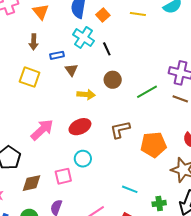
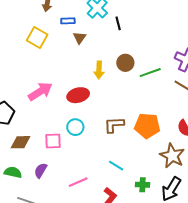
brown circle: (113, 80) -> (125, 63), moved
yellow arrow: (86, 94) -> (99, 70), moved, turned 78
brown L-shape: (120, 130) -> (114, 125), moved

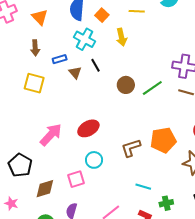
black line: (118, 23) -> (95, 65), moved
yellow arrow: (99, 70) -> (121, 37), moved
green cross: (143, 185) -> (166, 203), moved

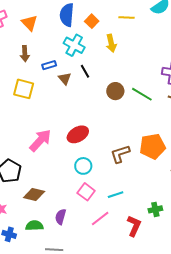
green line: (152, 88) -> (142, 94), turned 65
pink square: (76, 179) -> (86, 192), moved, turned -36
cyan line: (143, 187) -> (116, 195), moved, turned -35
brown diamond: (45, 189) -> (34, 194), turned 30

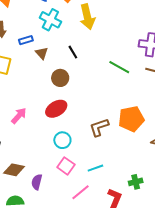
yellow arrow: (111, 43) -> (87, 17), size x1.4
black line: (85, 71) -> (73, 52), moved
brown circle: (115, 91) -> (60, 78), moved
pink arrow: (40, 140) -> (19, 116), size x0.7
purple semicircle: (61, 217) -> (37, 182), moved

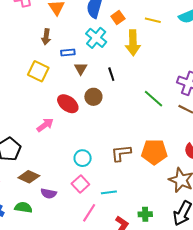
red ellipse: (56, 109) -> (68, 104), moved, turned 55
purple semicircle: (37, 182) -> (49, 193), turned -105
pink line: (80, 192) -> (89, 213), turned -30

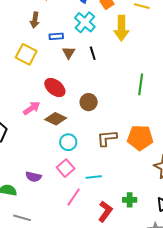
black line: (111, 74) -> (93, 53), moved
brown circle: (93, 97) -> (89, 102), moved
green line: (154, 99) -> (141, 84), turned 55
brown diamond: (29, 177) -> (56, 119), moved

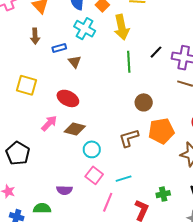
black line: (93, 53) -> (156, 52), moved, turned 72
yellow square: (26, 54) -> (27, 85), moved
green line: (141, 84) -> (129, 62), moved
brown circle: (89, 102) -> (144, 102), moved

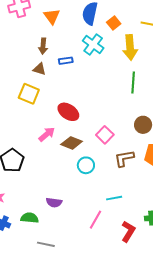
brown triangle: (75, 62) -> (39, 69), moved, turned -40
pink square: (94, 175) -> (105, 135), moved

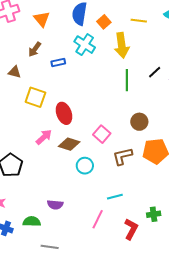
brown arrow: (43, 46) -> (35, 49), turned 35
brown triangle: (39, 69) -> (15, 72), moved
yellow square: (29, 94) -> (35, 97), moved
red ellipse: (68, 112) -> (64, 113), turned 40

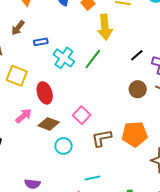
cyan cross: (85, 45) -> (64, 58), moved
green line: (127, 80) -> (93, 59), moved, turned 35
brown circle: (139, 122) -> (138, 89), moved

